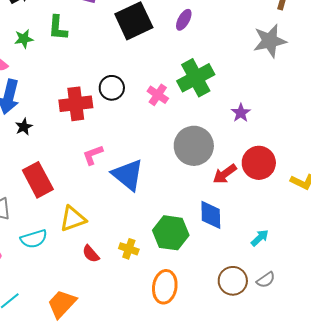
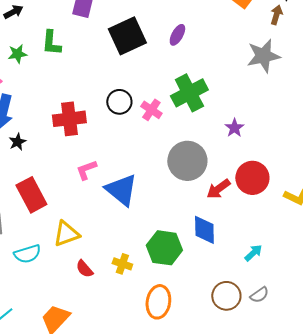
black circle: (112, 88) -> (119, 102), moved

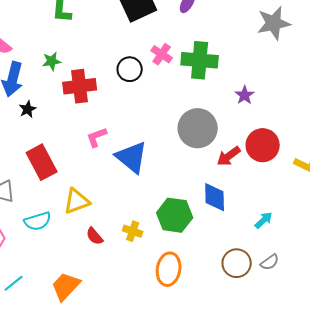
green star: (17, 54) -> (52, 61), moved
green cross: (189, 93) -> (200, 60), turned 33
pink cross: (151, 110) -> (162, 54), moved

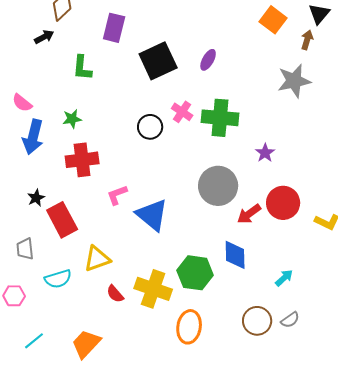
red cross: (80, 86) -> (82, 160), moved
black star: (28, 109) -> (36, 198), moved
yellow cross: (133, 231) -> (153, 289), size x1.8

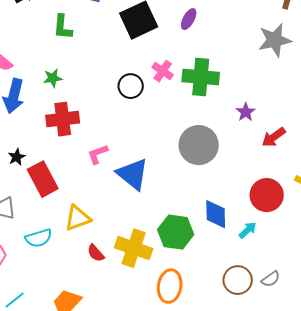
red circle: (283, 203) -> (267, 195), moved
red arrow: (249, 214) -> (274, 137), moved
cyan arrow: (284, 278) -> (248, 230), moved

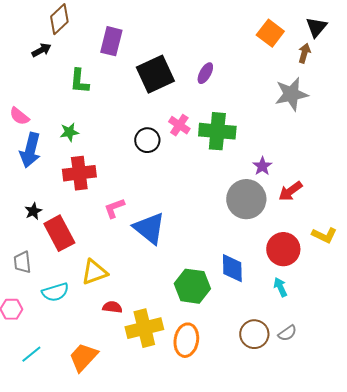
gray circle: (199, 145) -> (246, 199), moved
cyan arrow: (248, 230) -> (280, 287), moved, turned -72
yellow cross: (134, 248) -> (144, 328), moved, turned -33
red semicircle: (96, 253) -> (112, 307), turned 138

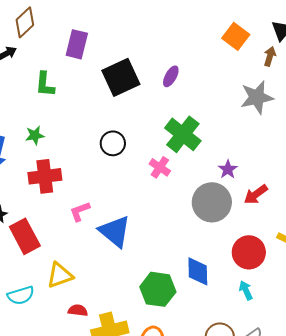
pink cross: (179, 125) -> (160, 167), moved
green cross: (217, 131) -> (183, 134), turned 33

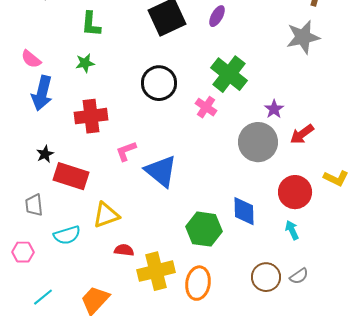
green star: (35, 135) -> (85, 63), moved
black circle: (113, 143) -> (159, 83), size x1.4
red rectangle: (25, 236) -> (71, 176), turned -44

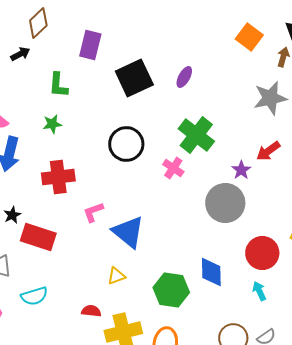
red arrow: (302, 134) -> (268, 151), moved
yellow triangle: (106, 215) -> (116, 276), moved, size x0.7

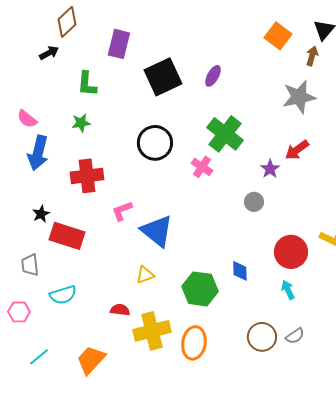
gray circle: (225, 203) -> (254, 202), size x0.5
blue diamond: (211, 272) -> (240, 271), size x0.7

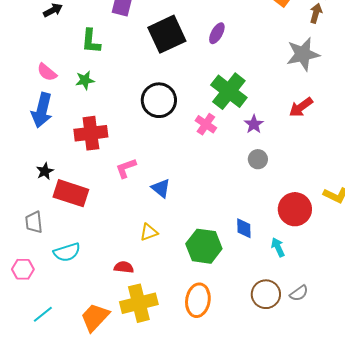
pink semicircle: (27, 119) -> (47, 72), moved
purple star: (270, 169) -> (254, 124), moved
blue triangle: (157, 231) -> (161, 188), size x0.6
cyan arrow: (288, 290) -> (278, 247), moved
yellow cross: (152, 331) -> (139, 303), moved

